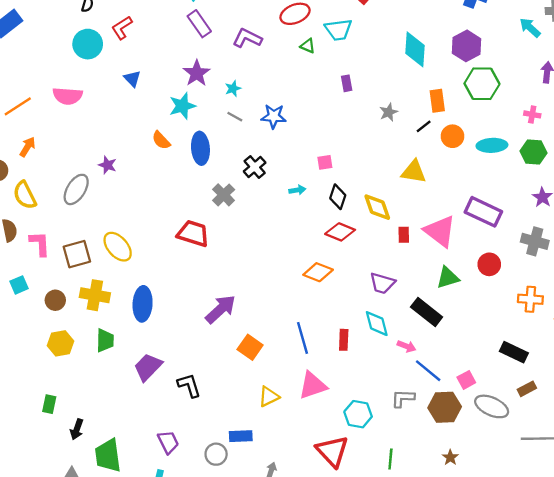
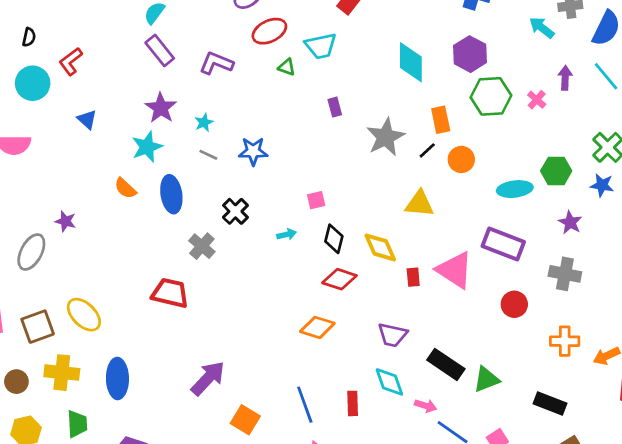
gray star: (389, 112) -> (386, 137), size x1.8
pink cross: (532, 114) -> (537, 100), moved, turned 35
cyan ellipse: (492, 145) -> (515, 189), moved
green triangle: (448, 278) -> (486, 379), moved

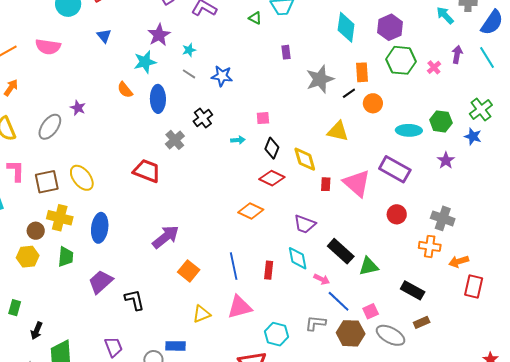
gray cross: (565, 274) -> (443, 218), moved
brown circle: (16, 382) -> (36, 231), moved

